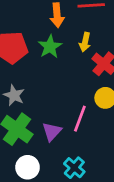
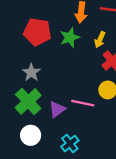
pink line: (80, 119) -> (83, 103), turned 70

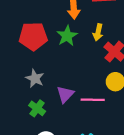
green cross: (28, 101) -> (37, 108), size x0.6
purple triangle: (57, 109) -> (65, 94), moved

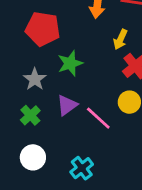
green star: (67, 36) -> (70, 63), moved
pink line: (93, 100) -> (98, 118), turned 30

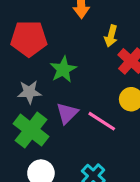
gray star: (35, 79) -> (29, 92), turned -30
green cross: (30, 115) -> (31, 130), size x1.6

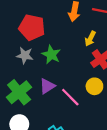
green star: (63, 69) -> (51, 55), turned -30
gray star: (29, 92) -> (25, 55), moved

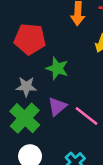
gray star: (25, 55) -> (26, 87), moved

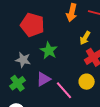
green cross: (25, 118) -> (18, 83), size x0.7

